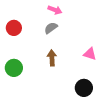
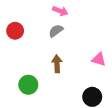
green circle: (14, 68) -> (28, 85), moved

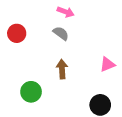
gray semicircle: (56, 31) -> (61, 33), turned 72
pink triangle: (99, 59) -> (107, 64), turned -40

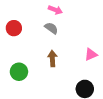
green circle: (31, 92) -> (19, 72), moved

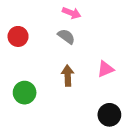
pink triangle: (91, 54) -> (105, 69), moved

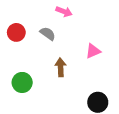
gray semicircle: (66, 36) -> (48, 34), moved
pink triangle: (105, 69) -> (93, 51), moved

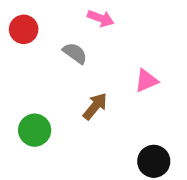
red circle: (16, 32) -> (24, 29), moved
brown arrow: (61, 67) -> (95, 106), turned 42

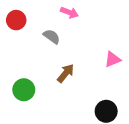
pink triangle: (146, 81) -> (112, 59), moved

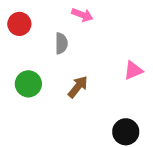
gray semicircle: (52, 37) -> (61, 43), turned 54
green circle: (24, 90) -> (28, 84), moved

